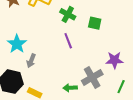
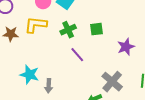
green cross: (68, 14) -> (68, 30), turned -35
purple star: (115, 60) -> (126, 47), moved

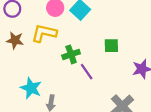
green cross: (68, 30) -> (71, 54), moved

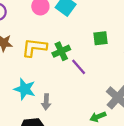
yellow L-shape: (44, 33) -> (34, 47), moved

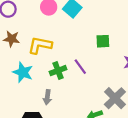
green cross: (61, 51) -> (58, 71), moved
cyan star: (25, 89) -> (23, 72), moved

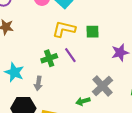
yellow L-shape: (40, 45) -> (64, 29), moved
cyan star: (23, 72) -> (14, 72), moved

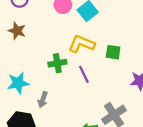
green cross: (49, 58) -> (57, 63), moved
cyan star: (14, 72) -> (18, 83), turned 30

